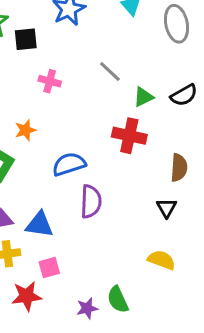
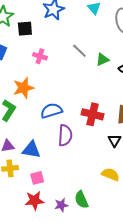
green triangle: (143, 97) -> (102, 60), moved
orange star: (25, 130) -> (23, 88), size x1.5
red cross: (129, 136) -> (92, 114), moved
red star: (27, 296) -> (34, 201), moved

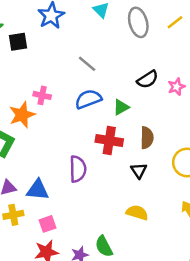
pink cross: (40, 56) -> (42, 95), moved
green triangle: (102, 60) -> (121, 107), moved
blue semicircle: (51, 111) -> (88, 99), moved

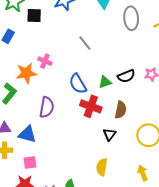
black semicircle: (148, 79) -> (126, 76), moved
blue semicircle: (88, 99) -> (78, 84), moved, turned -110
purple semicircle: (78, 169) -> (47, 107), moved
yellow semicircle: (137, 213) -> (102, 167), turned -108

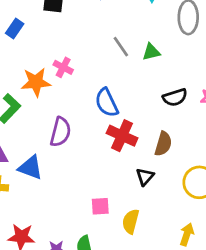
green triangle: (105, 82) -> (151, 52), moved
pink square: (30, 162) -> (100, 206), moved
yellow arrow: (143, 173) -> (187, 234), turned 35

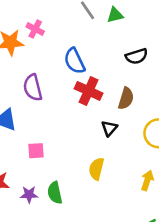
purple semicircle: (60, 132) -> (33, 88), turned 152
pink square: (100, 206) -> (36, 151), moved

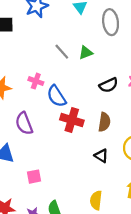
pink cross: (35, 29) -> (36, 81), moved
black triangle: (109, 128) -> (101, 156), moved, turned -32
yellow semicircle: (96, 169) -> (96, 200), moved

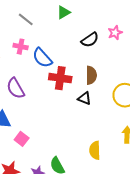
gray line: (62, 52) -> (26, 19), moved
black triangle: (101, 156) -> (84, 98), moved
pink square: (34, 177) -> (22, 139), moved, turned -32

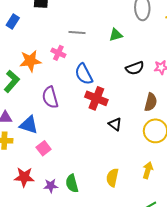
gray line: (26, 19) -> (77, 32), turned -49
pink cross: (21, 47) -> (58, 53), moved
brown semicircle: (91, 75) -> (151, 102), moved

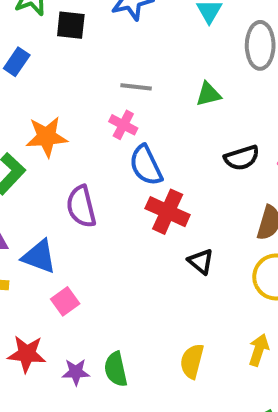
pink cross: (58, 53) -> (123, 125), moved

